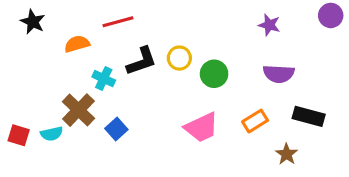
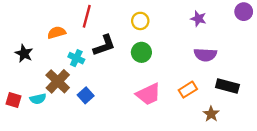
black star: (33, 22) -> (24, 53), moved
red line: (118, 22) -> (87, 16), turned -60
yellow circle: (179, 58) -> (140, 21), moved
green circle: (214, 74) -> (141, 52), moved

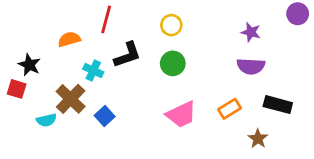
purple star: (198, 19) -> (251, 32), moved
red square: (14, 100) -> (17, 89), moved

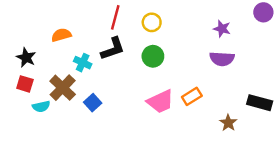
red line: (106, 19) -> (115, 17), moved
red square: (17, 89) -> (25, 84), moved
black rectangle: (278, 105) -> (260, 103), moved
orange rectangle: (230, 109) -> (192, 96), moved

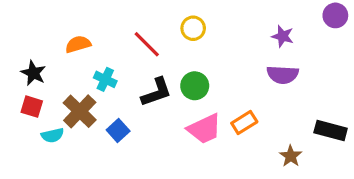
red line: (115, 17) -> (147, 44), moved, turned -60
black L-shape: (113, 49) -> (156, 92), moved
green circle: (153, 56) -> (195, 86), moved

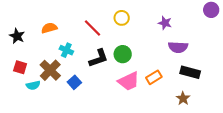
purple star: (283, 36) -> (165, 23), moved
black star: (33, 73) -> (17, 36), moved
black rectangle: (331, 131) -> (190, 72), moved

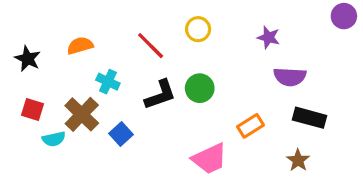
pink trapezoid: (129, 81) -> (210, 159), moved

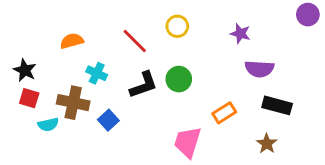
black star: (28, 59) -> (25, 70), moved
brown cross: (82, 114) -> (73, 103), turned -32
pink trapezoid: (210, 159) -> (188, 142), turned 132

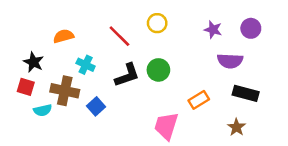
purple circle: (308, 15) -> (251, 28), moved
black star: (25, 70) -> (34, 62), moved

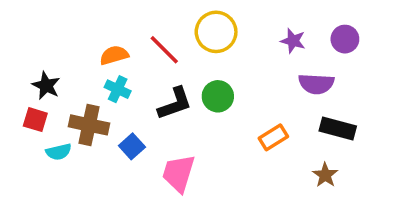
yellow circle: (157, 23) -> (216, 32), size x1.5
orange semicircle: (63, 36) -> (114, 55), moved
pink trapezoid: (166, 126) -> (178, 173), moved

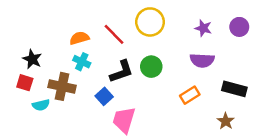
purple semicircle: (316, 84) -> (202, 60), moved
blue square: (132, 146) -> (104, 96), moved

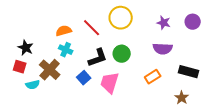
brown cross: (62, 86) -> (50, 70), turned 30
pink trapezoid: (124, 120) -> (110, 83), moved

